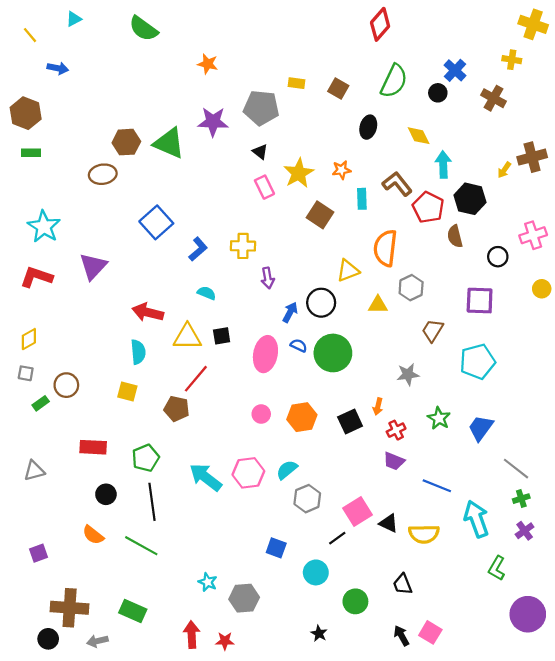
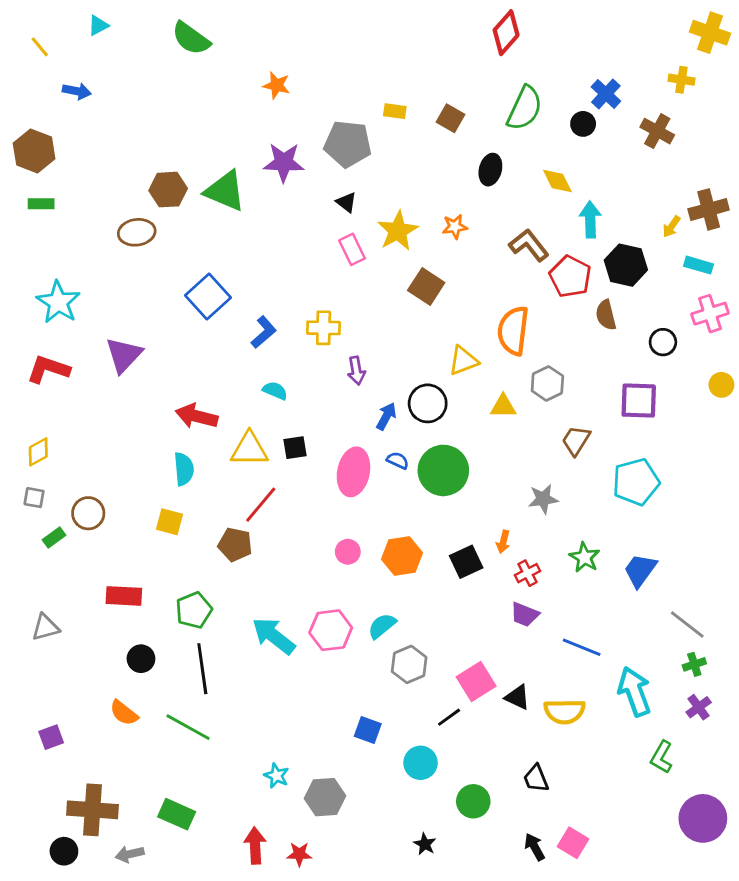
cyan rectangle: (362, 199) -> (699, 265), moved, turned -72

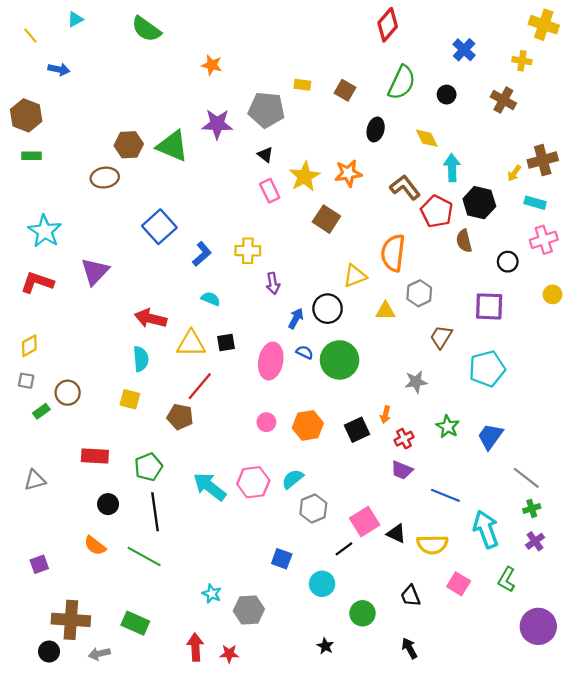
blue cross: (606, 94) -> (464, 50), moved
orange star: (455, 227) -> (348, 173), size x1.4
pink square: (573, 843) -> (459, 584), moved

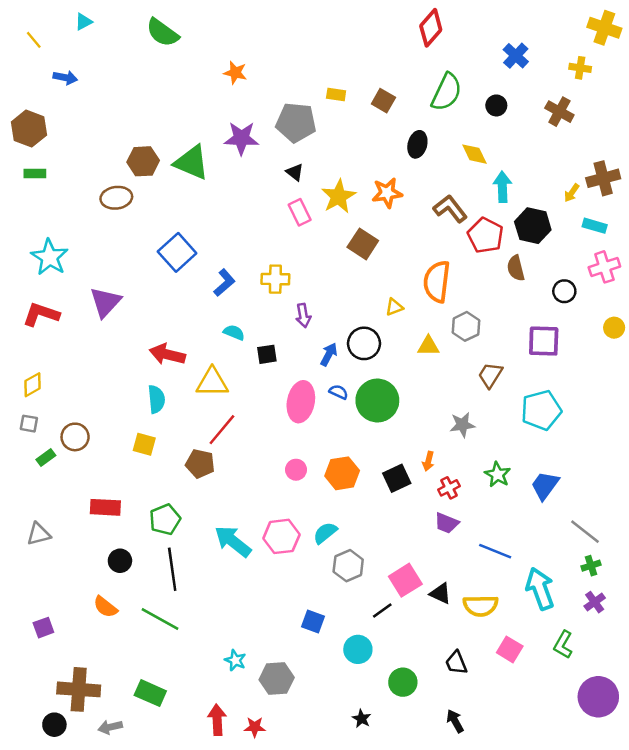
yellow triangle: (355, 276) -> (394, 307), size x0.7
black square: (226, 342) -> (267, 354), moved

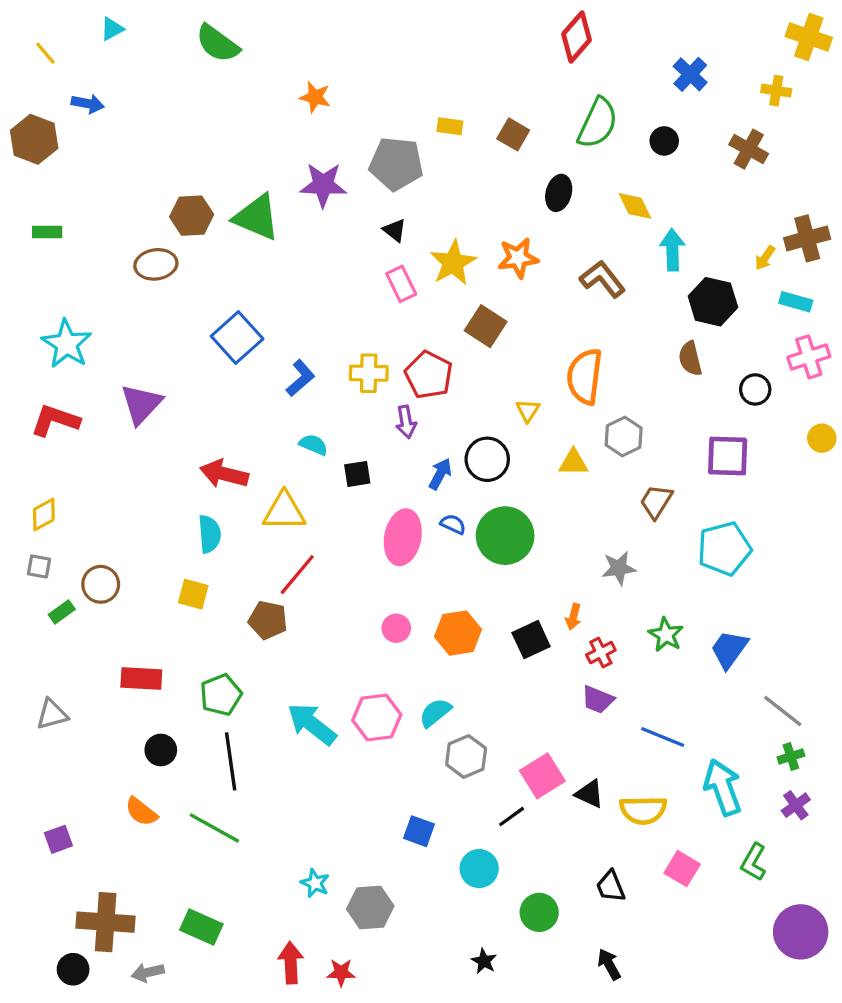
brown hexagon: (29, 129) -> (34, 139), moved
red pentagon: (485, 235) -> (429, 375), moved
yellow triangle: (394, 307) -> (528, 411), turned -36

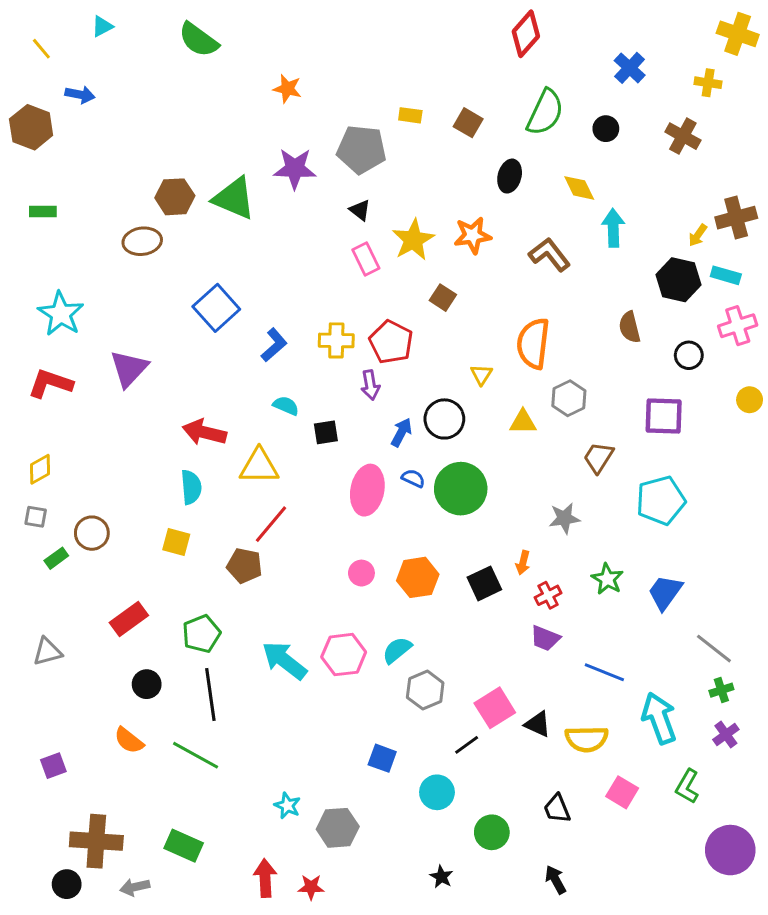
black hexagon: (713, 302) -> (678, 280), moved
brown square: (486, 326) -> (443, 298), size x0.7
red rectangle: (141, 679) -> (129, 619), turned -39

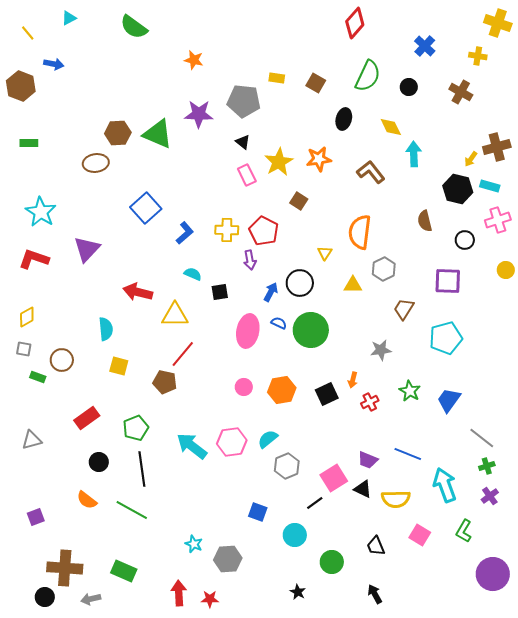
cyan semicircle: (191, 487) -> (106, 329), moved
green rectangle: (56, 558) -> (38, 377), turned 56
purple trapezoid: (545, 638) -> (368, 460), moved

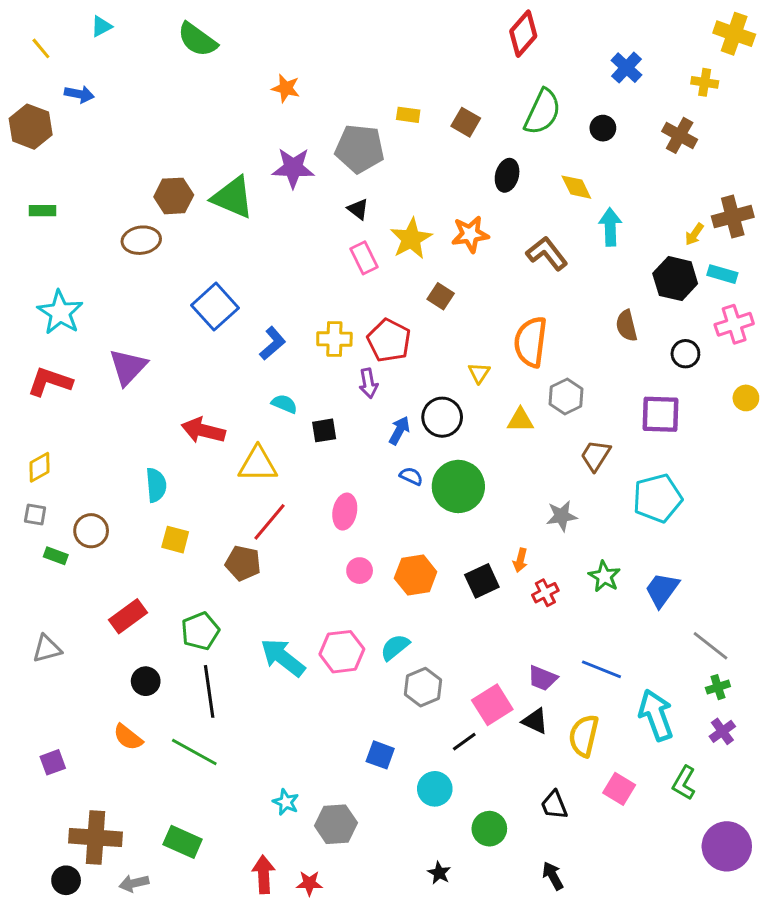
pink ellipse: (248, 331) -> (345, 512), moved, size x0.7
yellow semicircle: (396, 499) -> (584, 736), turned 104

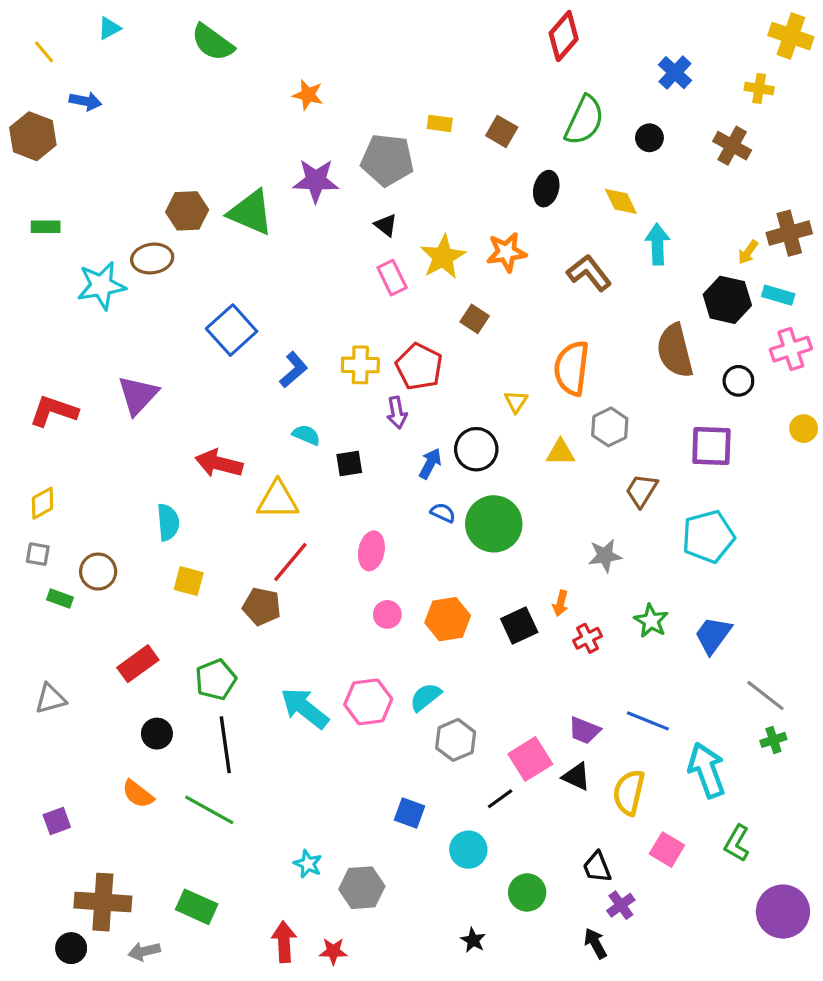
cyan star: (60, 312) -> (101, 286), moved, turned 30
brown semicircle: (626, 326) -> (675, 351), size x1.6
purple cross: (722, 731) -> (621, 905), moved

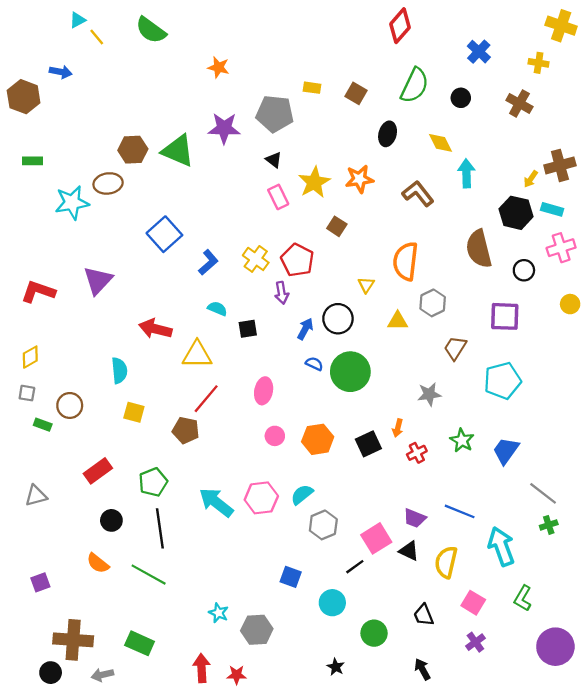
yellow line: (44, 52) -> (97, 37), moved
yellow cross: (360, 365) -> (256, 259), turned 35
purple cross: (621, 905) -> (475, 642), moved

